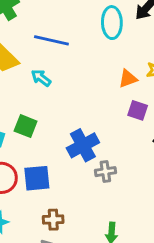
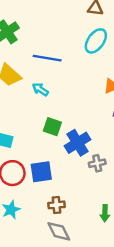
cyan ellipse: (112, 23) -> (96, 41), turned 40
green square: (26, 126) -> (52, 127), moved

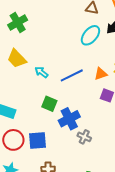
blue line: (47, 58) -> (72, 75), moved, turned -40
gray cross: (97, 163) -> (84, 137), turned 32

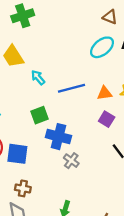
green square: (49, 104) -> (39, 115), turned 35
blue cross: (69, 119) -> (58, 137), turned 30

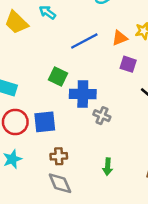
cyan arrow: (38, 78) -> (47, 12), moved
green square: (39, 115) -> (58, 76), turned -30

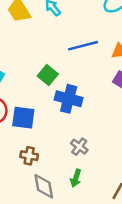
gray cross: (102, 116) -> (79, 147), moved
gray diamond: (60, 183) -> (44, 186), moved

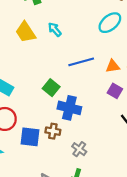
blue square: (23, 118) -> (30, 137), moved
brown cross: (29, 156) -> (53, 131), moved

